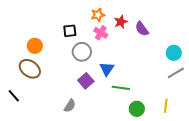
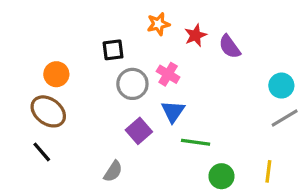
pink cross: (101, 33) -> (168, 74), moved
black line: (14, 96) -> (42, 152), moved

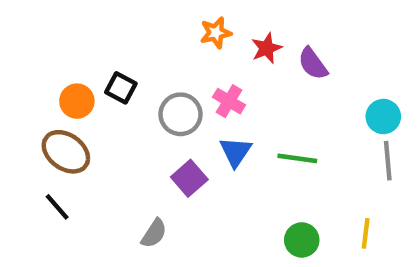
black square: (113, 50) -> (121, 88), moved, turned 35
gray line: (285, 118) -> (388, 161), turned -64
green line: (196, 142) -> (297, 158), moved

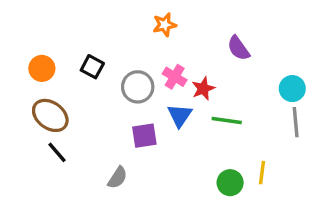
red star: (266, 48) -> (203, 89), moved
orange circle: (77, 101) -> (42, 68), moved
purple square: (189, 178) -> (144, 136), turned 32
black line: (57, 207) -> (57, 152), moved
yellow line: (366, 233) -> (262, 173), moved

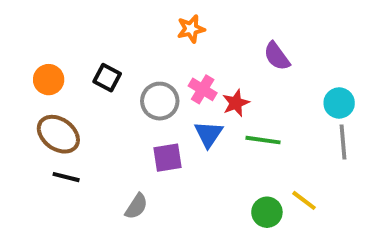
black line: (57, 152) -> (66, 177), turned -35
yellow line: (262, 173) -> (304, 200), turned -60

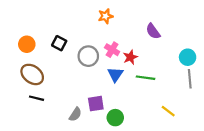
purple square: (168, 158) -> (96, 104), moved
green circle: (267, 212) -> (115, 118), moved

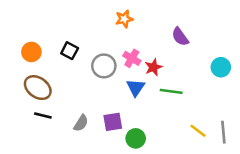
gray line: (190, 79) -> (223, 132), moved
gray semicircle: (75, 114) -> (81, 123), moved

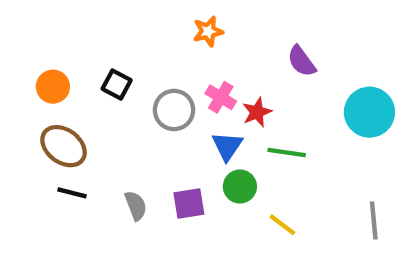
cyan circle: (221, 67) -> (369, 112), size x1.5
gray semicircle: (81, 123) -> (136, 206), turned -54
yellow line: (198, 131) -> (282, 225), moved
green circle: (136, 138) -> (240, 187), moved

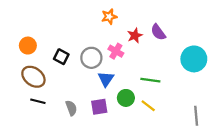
black square: (117, 85) -> (61, 57), moved
red star: (257, 112) -> (135, 36), moved
blue triangle: (227, 146) -> (106, 79), moved
yellow line: (282, 225) -> (148, 106), moved

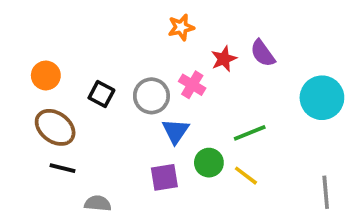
green line: (150, 80) -> (250, 133), turned -30
gray semicircle: (71, 108) -> (98, 203), moved, turned -64

